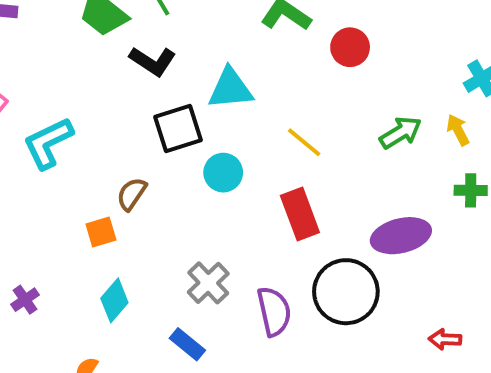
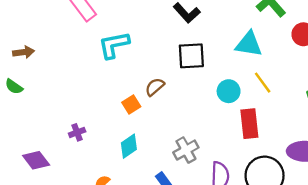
cyan triangle: (230, 89) -> (249, 44), moved
cyan circle: (223, 173) -> (229, 91), moved
orange square: (101, 232) -> (131, 104), turned -30

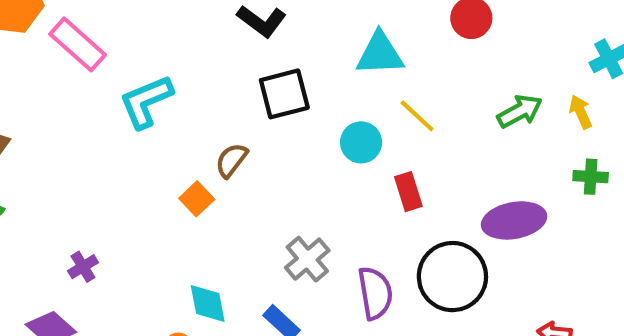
red rectangle: (249, 124) -> (408, 192), size x0.7
purple cross: (77, 132) -> (83, 267), moved
cyan diamond: (129, 146) -> (208, 304), moved, turned -55

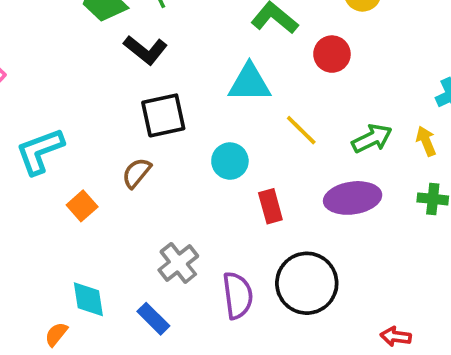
cyan L-shape: (146, 101) -> (40, 151), moved
yellow line: (417, 116) -> (301, 130), moved
brown semicircle: (231, 160) -> (137, 173), moved
purple ellipse: (514, 220) -> (353, 198), moved

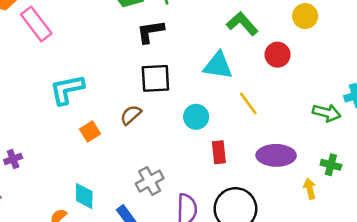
black L-shape: (145, 50) -> (150, 32), turned 124
green arrow: (372, 139) -> (327, 113), moved, turned 32
yellow arrow: (426, 141) -> (310, 189), moved

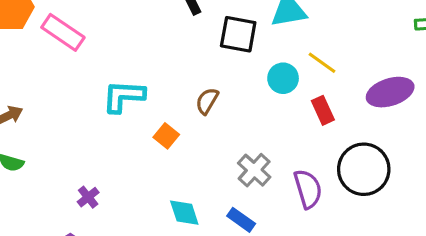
black square: (155, 78) -> (238, 34), moved, turned 32
cyan L-shape: (67, 89) -> (124, 96), turned 33
yellow line: (248, 103) -> (322, 63), moved

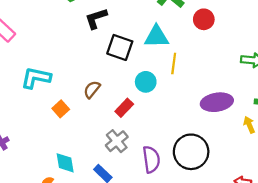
yellow line: (322, 63) -> (174, 63), moved, turned 54
red rectangle: (323, 110) -> (124, 108), moved, turned 60

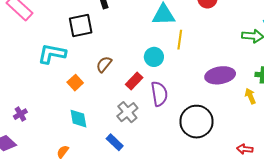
black square: (120, 47) -> (81, 26), moved, turned -30
purple semicircle: (151, 159) -> (159, 94), moved
cyan diamond: (65, 163) -> (78, 119), moved

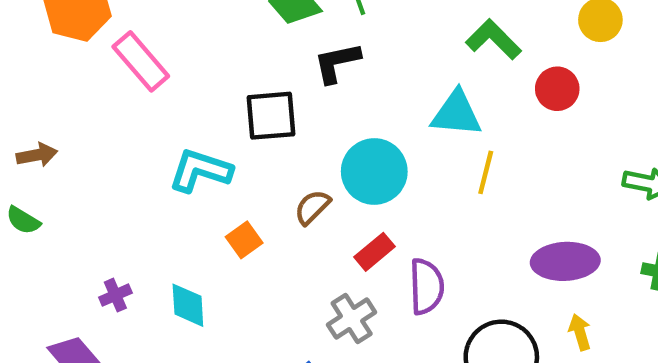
cyan circle: (154, 57) -> (374, 171), moved, size x1.5
yellow arrow: (250, 96) -> (580, 332), moved
cyan diamond: (78, 119) -> (188, 305), moved

